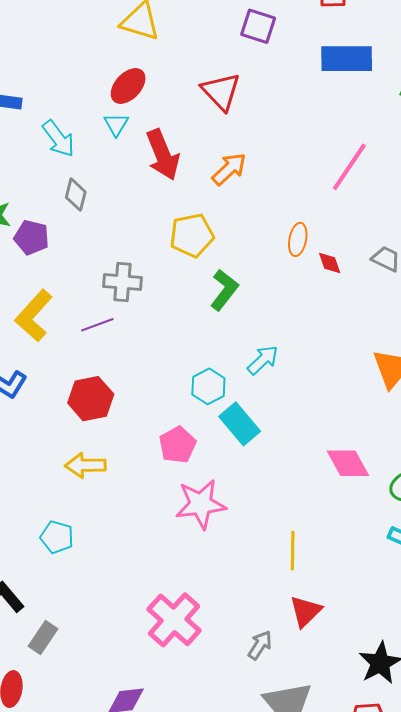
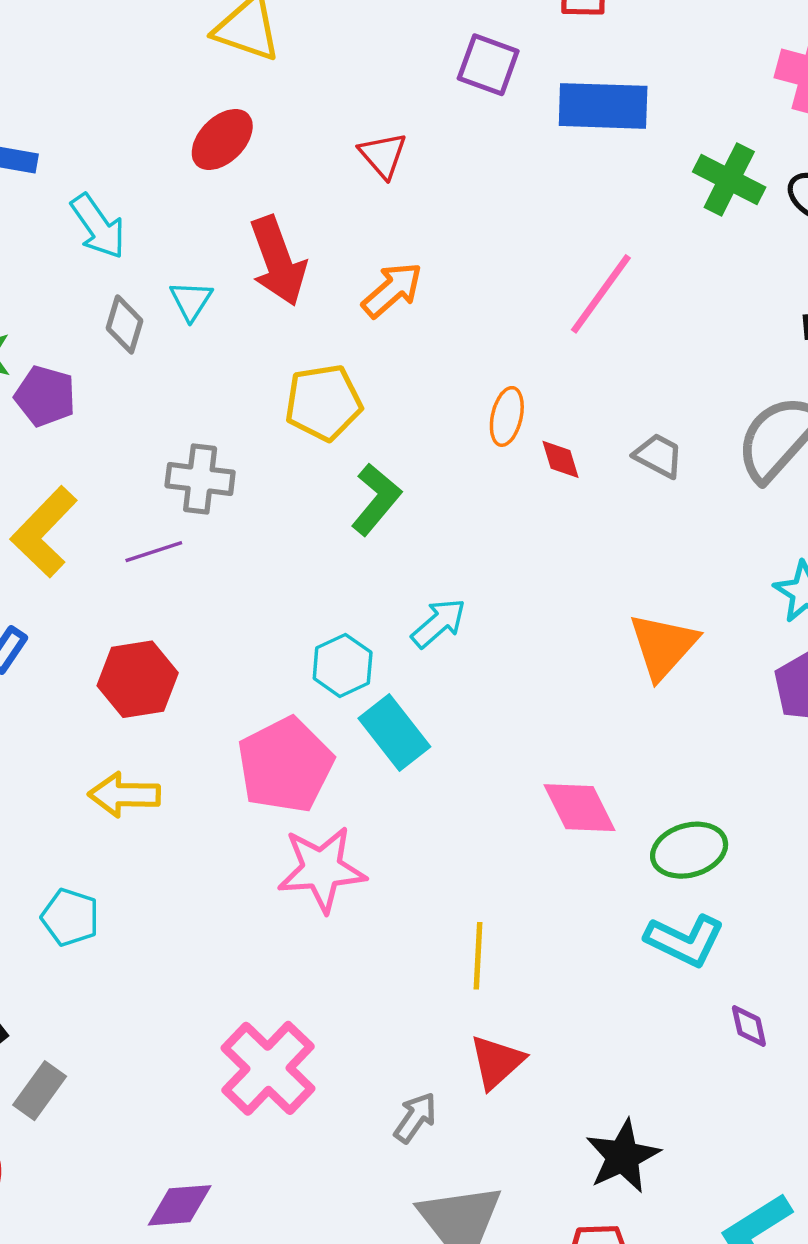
purple square: (258, 26) -> (488, 65), moved
red triangle: (221, 92) -> (383, 155), size x0.7
cyan triangle: (116, 124) -> (191, 301), moved
pink pentagon: (178, 445) -> (285, 765), size x1.5

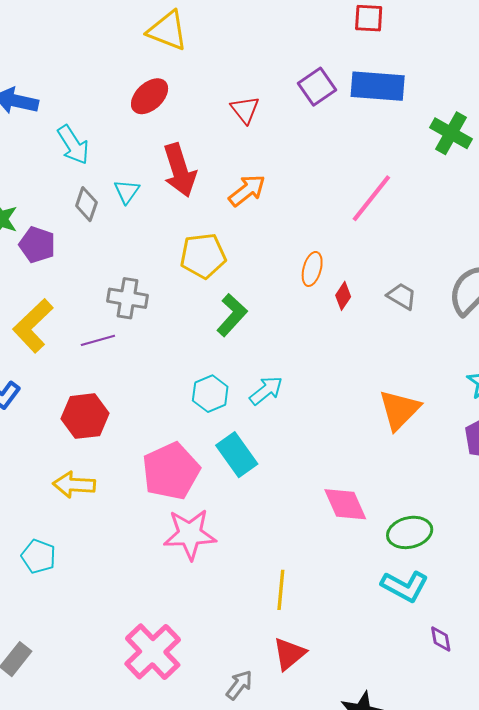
purple square: (488, 65) -> (317, 87), moved, turned 33
red diamond: (561, 459) -> (343, 296), turned 48
cyan hexagon: (343, 665) -> (210, 394), moved

